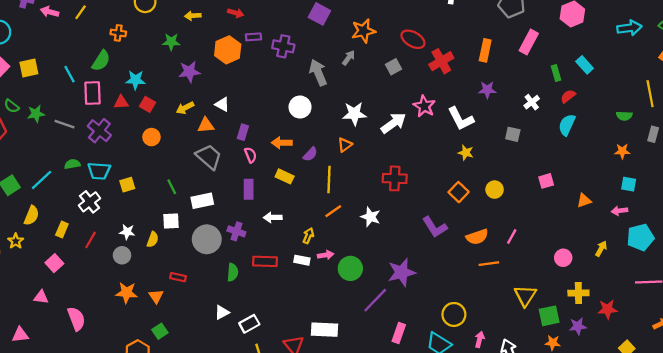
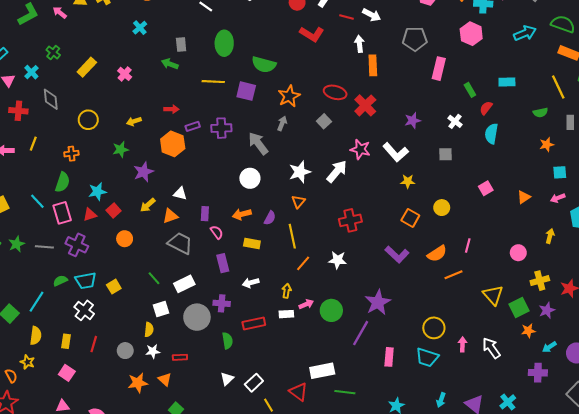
orange rectangle: (485, 50) -> (373, 65), moved
cyan rectangle: (585, 65) -> (507, 82), moved, turned -35
red square: (147, 104) -> (114, 211), turned 32
white star: (127, 232) -> (153, 351), moved

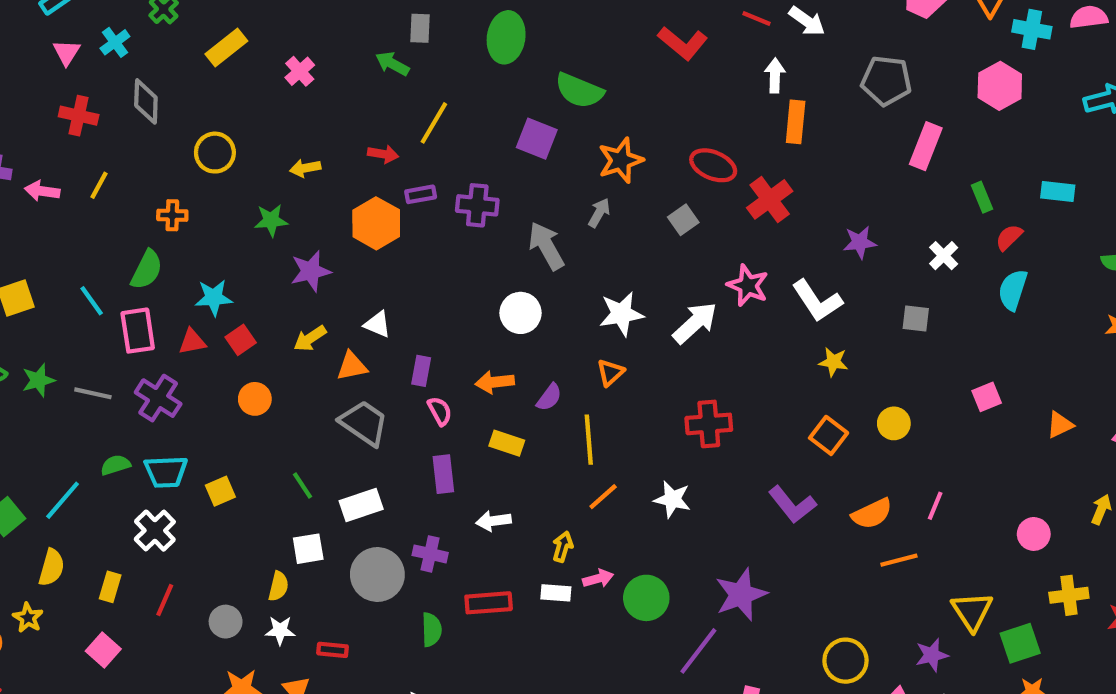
yellow line: (213, 82) -> (434, 123), moved, turned -70
purple star: (547, 310) -> (932, 655), moved

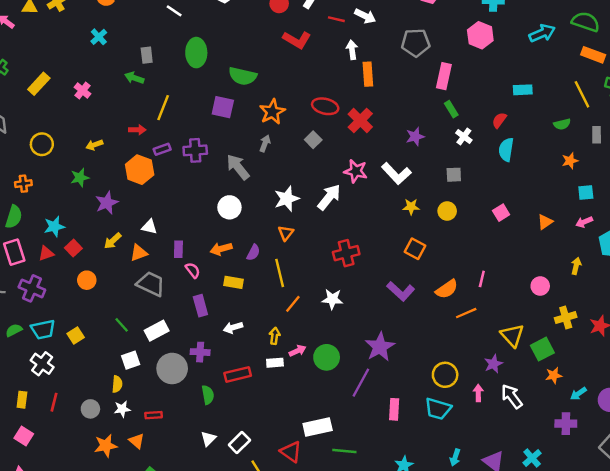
green rectangle: (982, 197) -> (451, 109), moved
yellow circle: (894, 423) -> (447, 211), moved

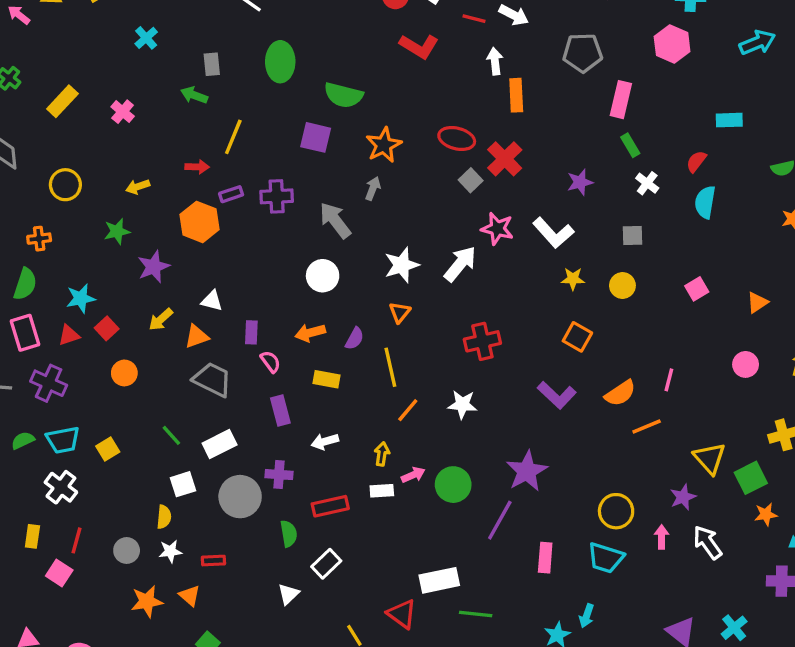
gray square: (313, 140) -> (471, 180), moved
pink circle: (540, 286) -> (746, 364), moved
pink square: (24, 436) -> (59, 573), moved
white rectangle: (239, 442) -> (326, 564), moved
cyan arrow: (455, 457) -> (587, 616), moved

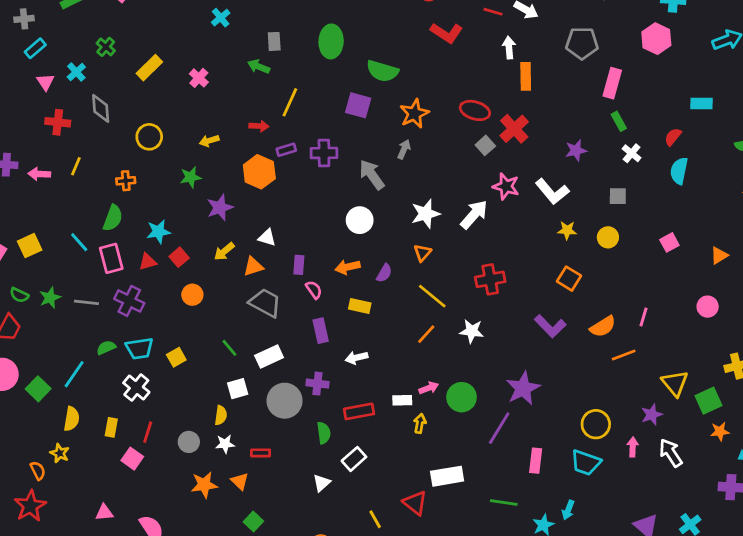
yellow line: (390, 367) -> (432, 296), moved, turned -40
yellow arrow: (382, 454) -> (420, 423), moved
green line: (476, 614) -> (504, 503), moved

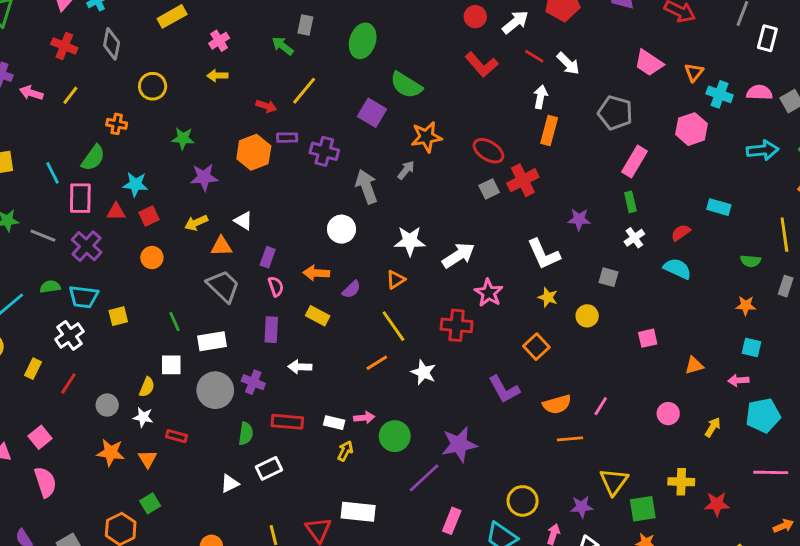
yellow arrow: (209, 141) -> (217, 76), moved
cyan semicircle: (679, 171) -> (677, 269), turned 88
pink star: (506, 186) -> (489, 293), moved
pink square: (132, 459) -> (40, 437), moved

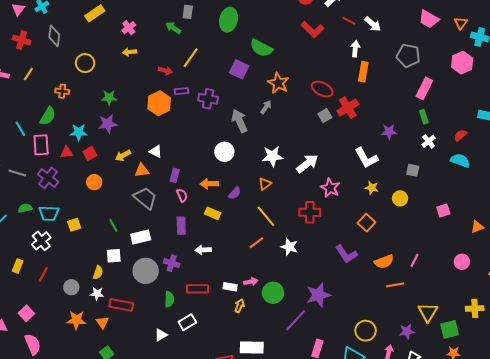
orange star: (426, 137) -> (278, 83), turned -30
purple star: (204, 177) -> (108, 124), moved
red rectangle: (176, 436) -> (121, 305), size x1.6

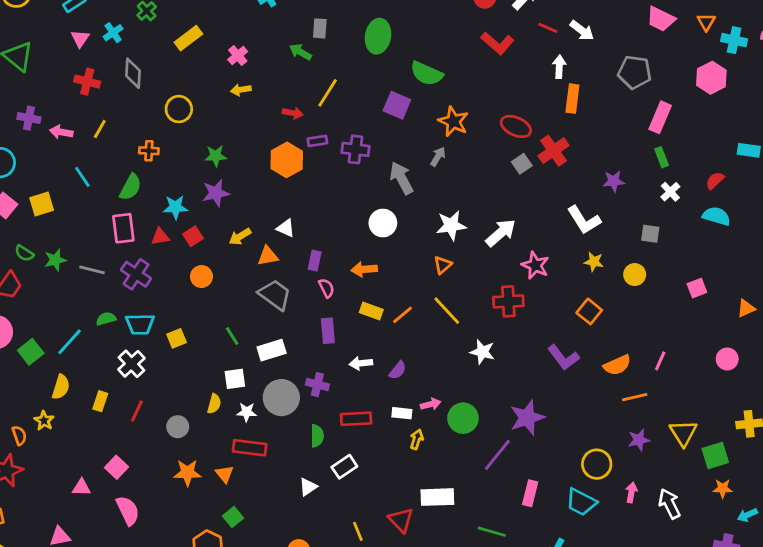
cyan line: (20, 129) -> (82, 177), moved
purple semicircle: (235, 193) -> (398, 370), moved
orange line: (256, 243) -> (402, 315), moved
white star: (97, 294) -> (247, 412), moved
purple star: (407, 331) -> (639, 440), moved

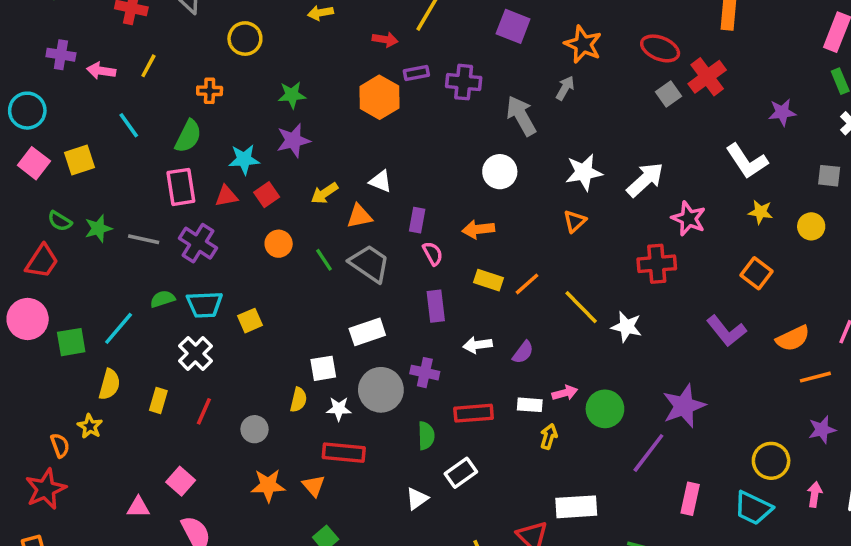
yellow line: (447, 311) -> (581, 307), moved
green line: (232, 336) -> (324, 260), moved
green square: (31, 352) -> (71, 342), turned 30

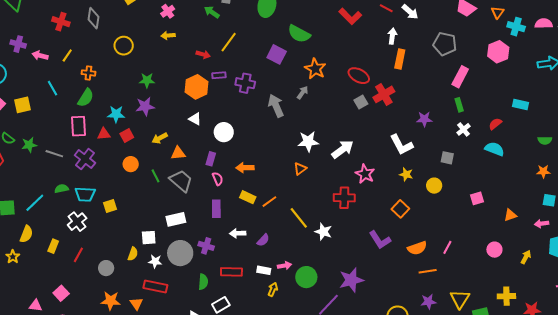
orange cross: (210, 91) -> (88, 73), moved
white circle: (500, 172) -> (224, 132), moved
white triangle: (381, 181) -> (195, 119), moved

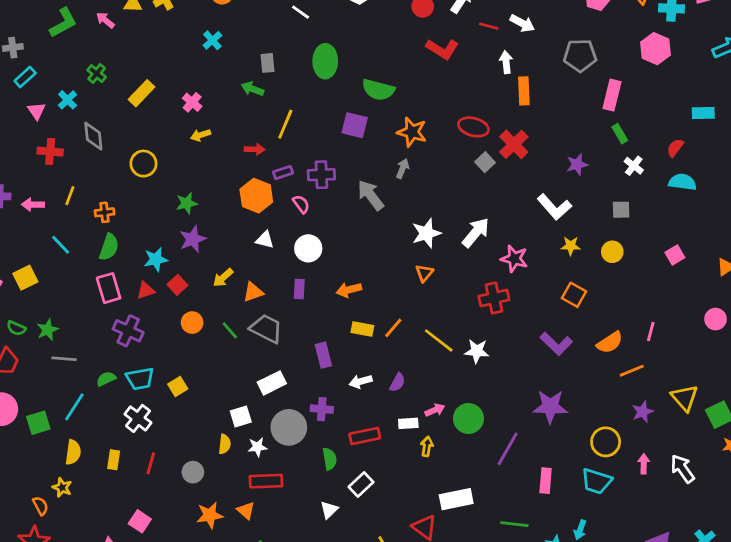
gray line: (54, 154) -> (64, 359), moved
pink semicircle: (218, 179) -> (301, 204), moved
purple star: (351, 280) -> (550, 407), moved, turned 30

